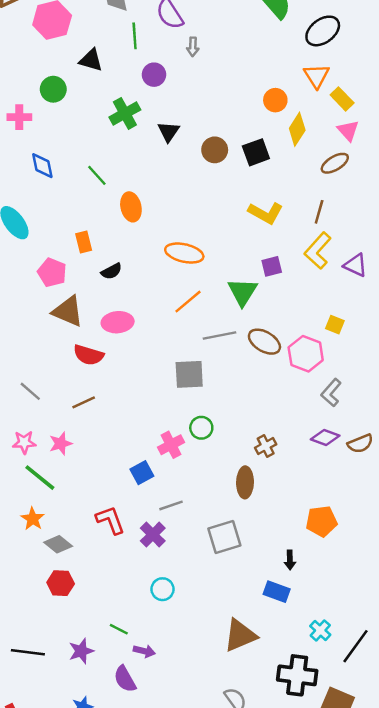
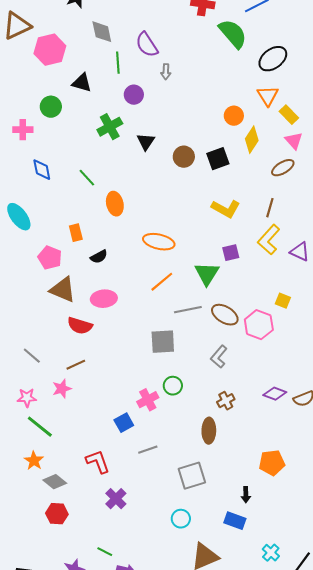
gray L-shape: (331, 393) -> (219, 357), moved
pink star: (61, 444) -> (62, 389), moved
purple cross: (153, 535) -> (116, 499), moved
cyan circle: (162, 589) -> (181, 519), moved

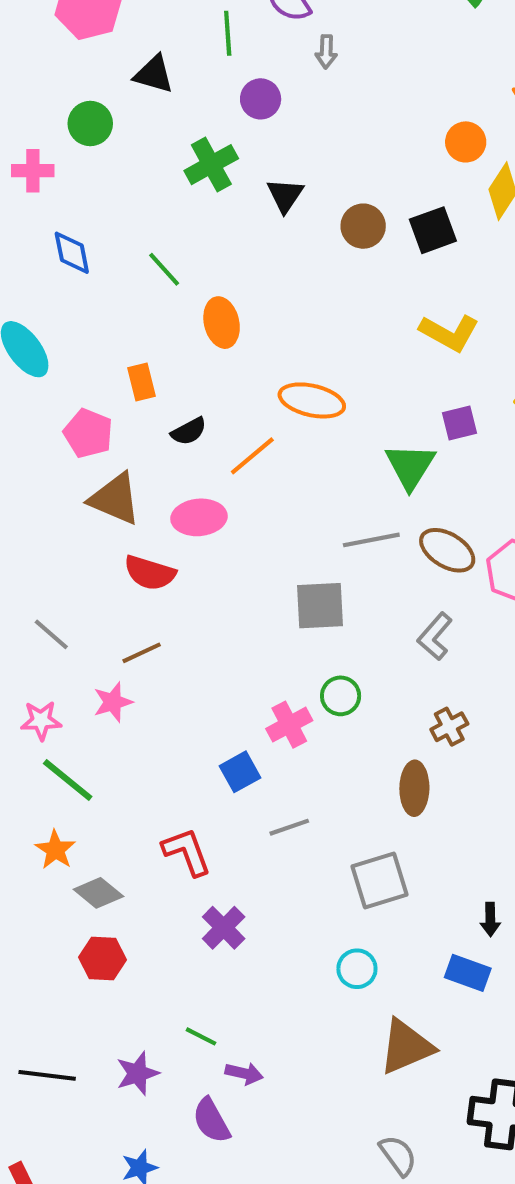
orange line: (162, 282) -> (252, 456), moved

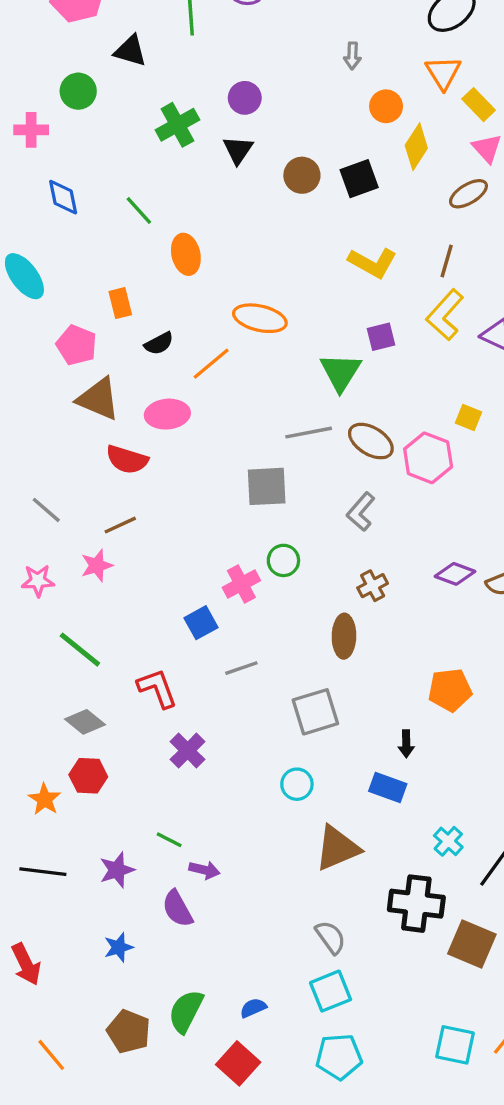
gray arrow: (326, 52) -> (352, 56), moved
purple circle: (261, 99) -> (245, 98), moved
green line: (68, 780) -> (80, 650), moved
orange star: (55, 850) -> (45, 799), moved

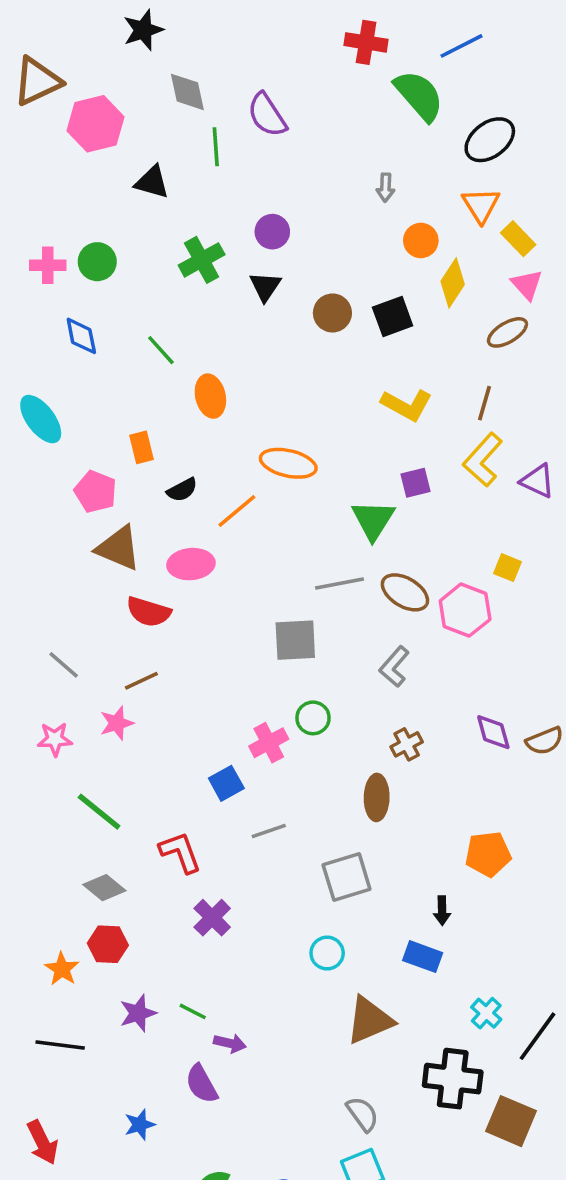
green circle: (78, 91) -> (97, 262), moved
purple diamond: (455, 574) -> (493, 732), turned 54
purple star: (117, 870) -> (138, 1013), moved

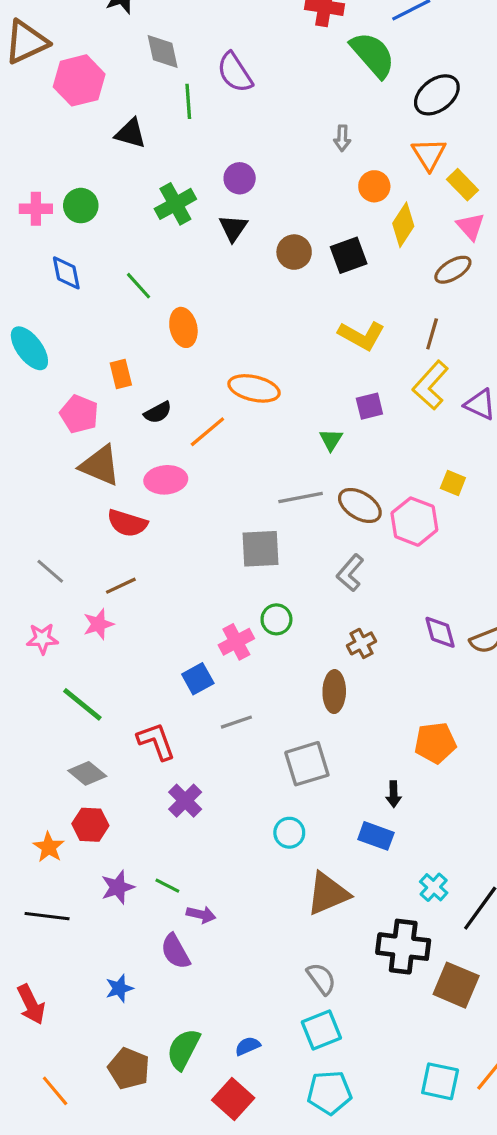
green triangle: (373, 520) -> (331, 440), size x0.6

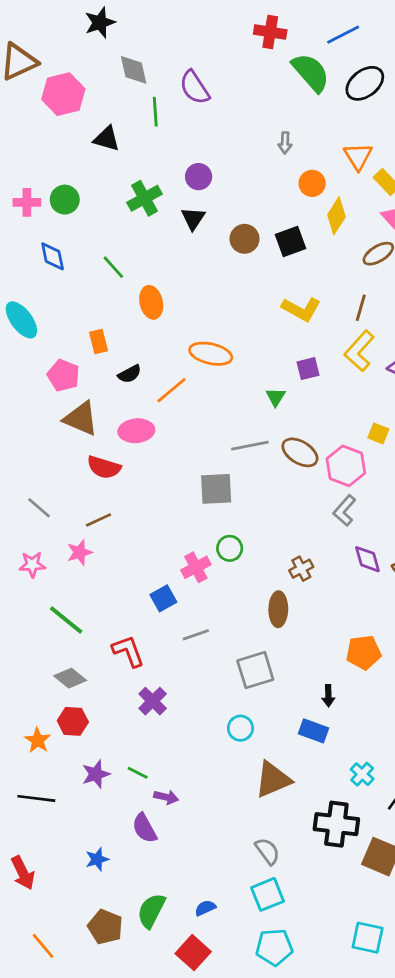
black ellipse: (437, 95) -> (365, 83), moved
gray L-shape: (350, 573) -> (345, 511), moved

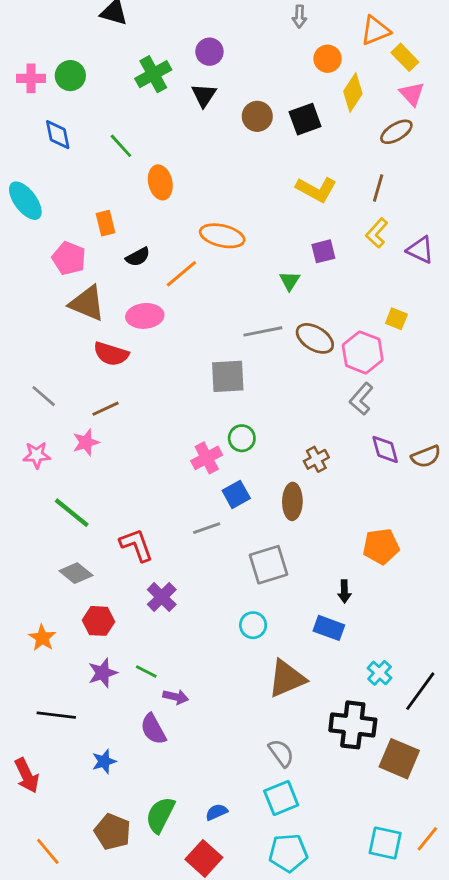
orange triangle: (358, 156) -> (375, 31), turned 40
yellow L-shape: (359, 351) -> (377, 233), size x0.7
blue square: (163, 598) -> (236, 494), moved
red hexagon: (73, 721) -> (98, 621), moved
black line: (36, 798) -> (56, 715), moved

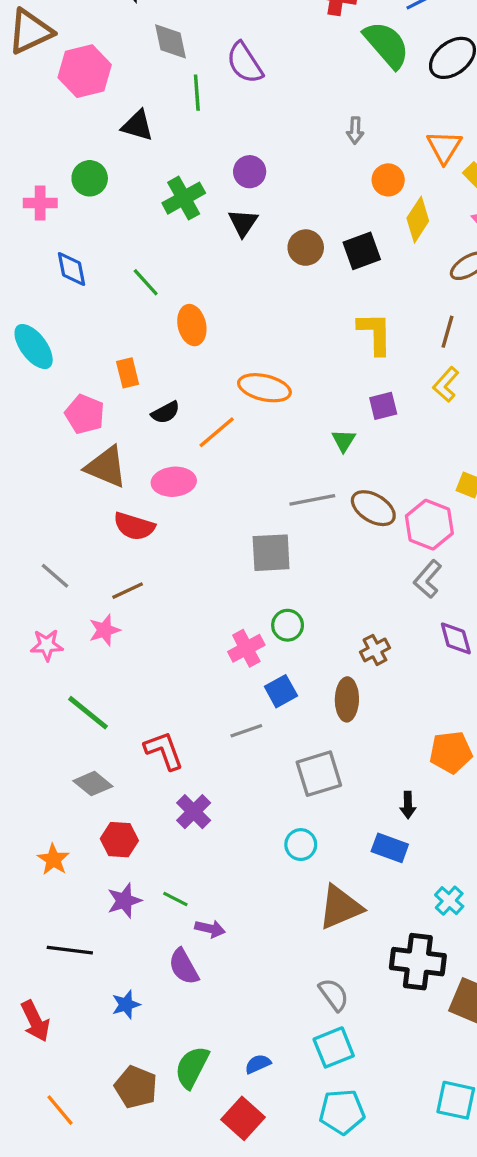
orange triangle: (375, 31) -> (444, 147), turned -36
green circle: (70, 76) -> (90, 178), moved
yellow L-shape: (316, 189) -> (375, 333), turned -120

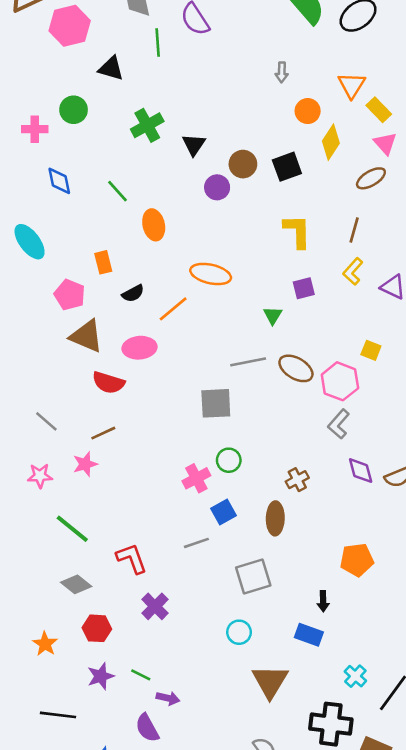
purple circle: (250, 172) -> (217, 187), moved
brown triangle: (340, 907) -> (270, 681), turned -36

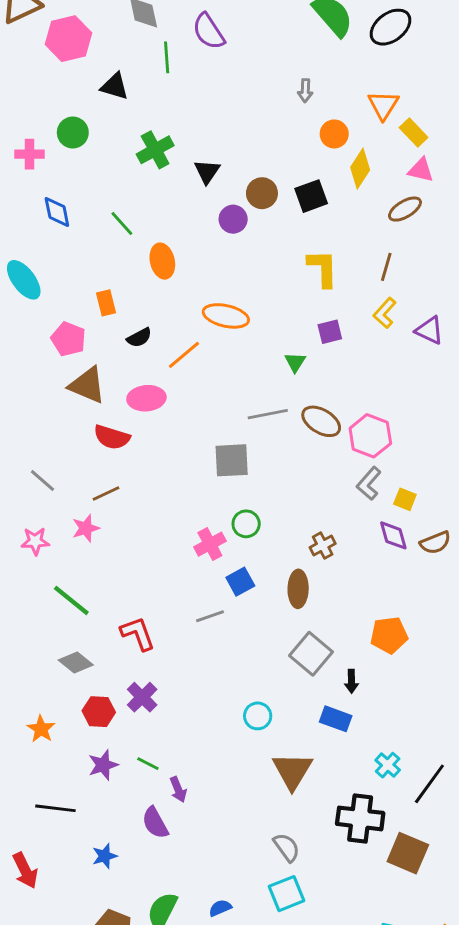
pink triangle: (385, 143) -> (421, 170), turned -35
yellow square: (371, 350) -> (405, 499), moved
gray square: (253, 577) -> (311, 654), moved, turned -33
purple cross: (155, 606) -> (142, 697), moved
purple arrow: (168, 698) -> (178, 790), turned 55

